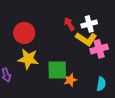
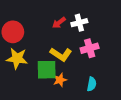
red arrow: (69, 24) -> (59, 23), turned -96
yellow L-shape: (86, 39) -> (61, 54), moved

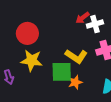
red arrow: (59, 23) -> (82, 18), moved

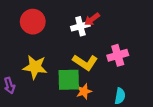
white cross: (95, 24) -> (80, 26), moved
red circle: (27, 33) -> (33, 22), moved

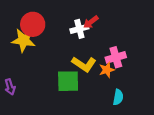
yellow star: (35, 67) -> (24, 40), moved
orange star: (84, 91) -> (107, 70), moved

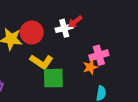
red circle: (33, 24) -> (32, 33), moved
yellow L-shape: (84, 64) -> (41, 62), moved

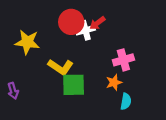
red circle: (32, 33) -> (71, 22), moved
orange star: (90, 67) -> (114, 82), moved

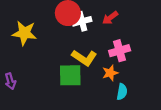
red arrow: (97, 23) -> (110, 18), moved
yellow L-shape: (61, 67) -> (84, 58), moved

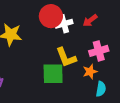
yellow L-shape: (84, 58) -> (66, 57), turned 35

